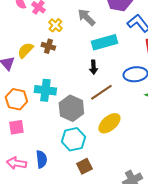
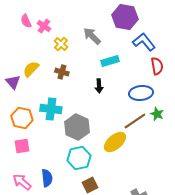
cyan rectangle: (104, 42) -> (110, 61), size x0.7
brown cross: (48, 46) -> (62, 72), moved
brown line: (101, 92) -> (135, 121), moved
pink arrow: (16, 163) -> (22, 182), turned 30

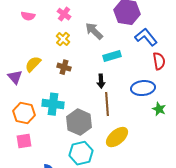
pink semicircle: (26, 21) -> (28, 16), turned -56
pink cross: (44, 26) -> (64, 14), moved
brown line: (135, 121) -> (107, 104), moved, turned -60

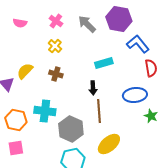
gray arrow: (94, 31) -> (87, 24), moved

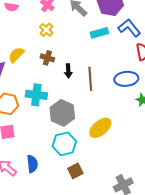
cyan rectangle: (104, 63) -> (99, 33), moved
black arrow: (93, 88) -> (68, 71), moved
brown line: (99, 111) -> (90, 79), moved

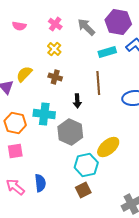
black arrow: (68, 71) -> (77, 101), moved
brown line: (90, 79) -> (98, 83), moved
cyan hexagon: (64, 144) -> (86, 165), moved

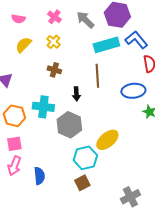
cyan rectangle: (107, 52) -> (106, 45), size x1.4
yellow semicircle: (24, 74) -> (23, 45), moved
pink arrow: (15, 187) -> (14, 166), moved, turned -108

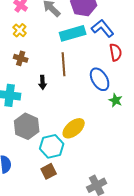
blue ellipse: (133, 91) -> (100, 79), turned 65
gray hexagon: (69, 125) -> (27, 126), moved

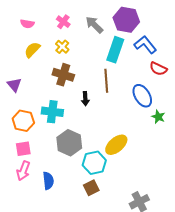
cyan rectangle: (73, 33) -> (115, 50), turned -55
red semicircle: (116, 52) -> (158, 69), turned 126
brown cross: (21, 58) -> (63, 75), size x1.5

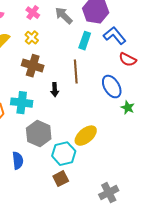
cyan rectangle: (115, 50) -> (85, 41), size x0.7
blue semicircle: (48, 181) -> (18, 161), moved

